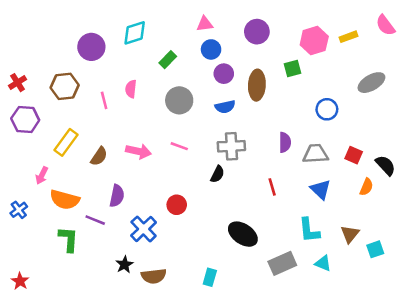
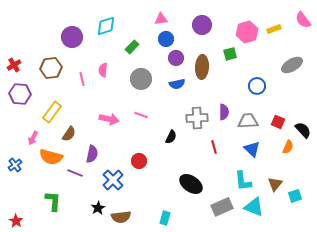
gray cross: (231, 146) -> (197, 118), moved
brown semicircle: (99, 156) -> (69, 134), moved
green L-shape: (68, 239) -> (53, 201), moved
cyan triangle: (323, 263) -> (254, 207), size x1.5

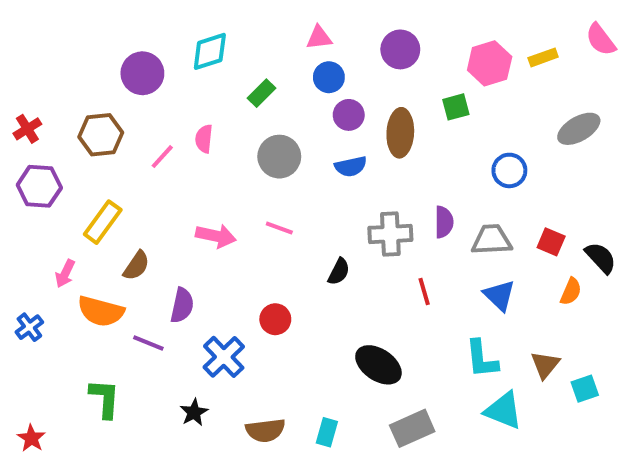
pink line: (82, 79) -> (162, 157), turned 56
gray rectangle: (222, 207) -> (412, 428), moved
brown semicircle: (121, 217) -> (265, 430), moved

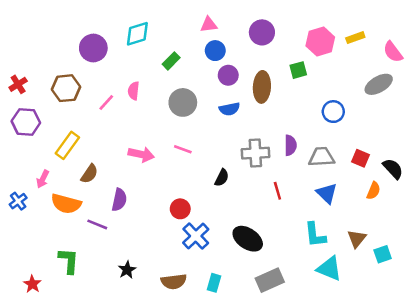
pink semicircle: (601, 40) -> (393, 52), moved
blue cross: (29, 327) -> (18, 201), moved
blue cross: (224, 357) -> (196, 236), moved
red star: (31, 438) -> (32, 284), moved

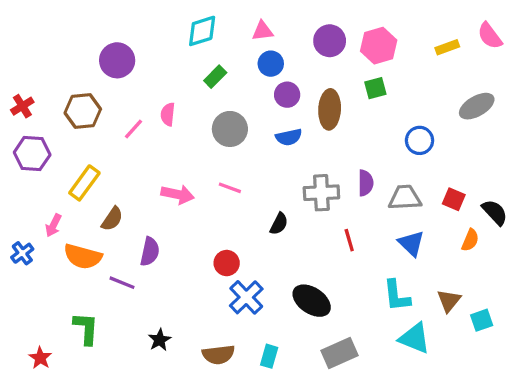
cyan diamond: (137, 34) -> (202, 31), moved
pink hexagon: (320, 42) -> (379, 46), moved
pink semicircle: (393, 52) -> (490, 36), moved

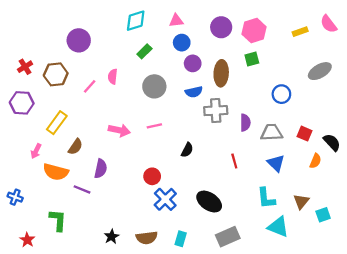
red cross: (22, 106) -> (25, 67), moved
pink line: (230, 188) -> (154, 126), turned -32
gray cross: (321, 193) -> (216, 111), moved
blue cross: (22, 253) -> (15, 197), moved, turned -32
black star: (160, 340) -> (112, 237), moved

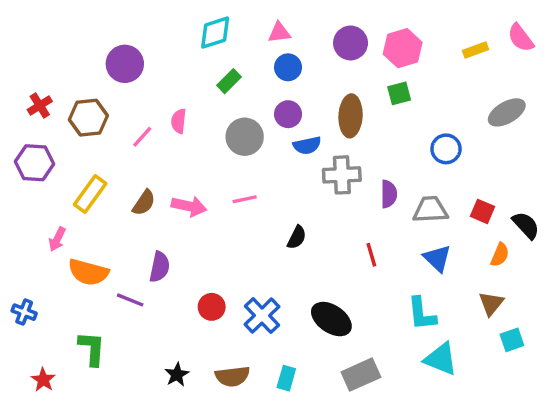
purple circle: (193, 63) -> (288, 114), moved
brown semicircle: (75, 147) -> (144, 203), moved
red circle: (152, 176) -> (212, 307), moved
brown triangle: (301, 202) -> (491, 303), moved

